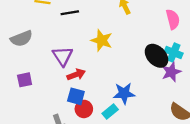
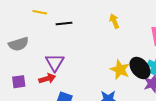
yellow star: (102, 40) -> (120, 70), moved
red arrow: (76, 75) -> (47, 79), moved

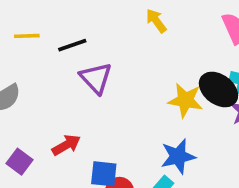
purple triangle: (55, 62) -> (96, 78), moved
purple square: (19, 82) -> (19, 162), turned -32

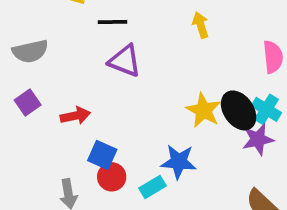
purple triangle: (96, 78) -> (125, 61), turned -44
purple square: (19, 162) -> (28, 102), moved

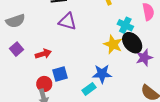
cyan cross: (266, 109) -> (125, 25), moved
blue square: (102, 155) -> (60, 74), turned -35
red circle: (112, 177) -> (44, 84), moved

